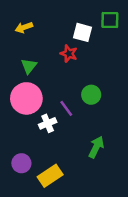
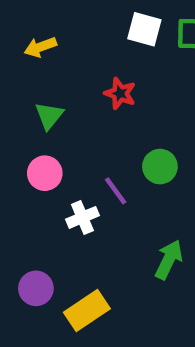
white square: (82, 32) -> (144, 29), moved
pink circle: (26, 98) -> (45, 173), size x0.6

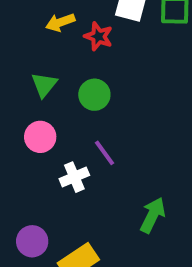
yellow arrow: (40, 47) -> (60, 22), moved
red star: (120, 93) -> (98, 36), moved
green circle: (160, 167) -> (94, 95), moved

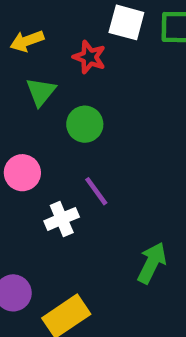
yellow arrow: (60, 22) -> (27, 41), moved
green triangle: (44, 85) -> (41, 92), moved

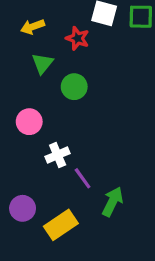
purple line: (96, 191) -> (83, 178), moved
green arrow: (152, 263) -> (113, 202), moved

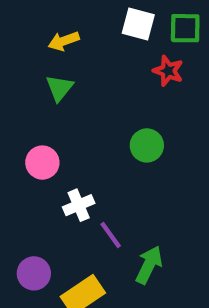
yellow arrow: (33, 27) -> (64, 41), moved
red star: (78, 38) -> (168, 71), moved
green circle: (74, 87) -> (147, 145), moved

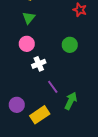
pink circle: (42, 163) -> (27, 44), moved
white cross: (79, 205) -> (39, 64), moved

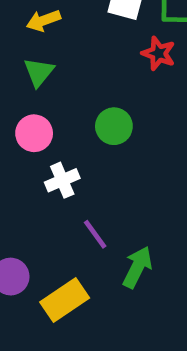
green circle: (70, 45) -> (114, 126), moved

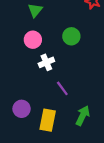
green arrow: (137, 267) -> (83, 116), moved
yellow rectangle: (65, 300) -> (48, 120), turned -45

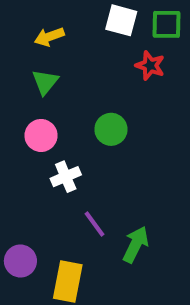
green arrow: (83, 116) -> (136, 245), moved

